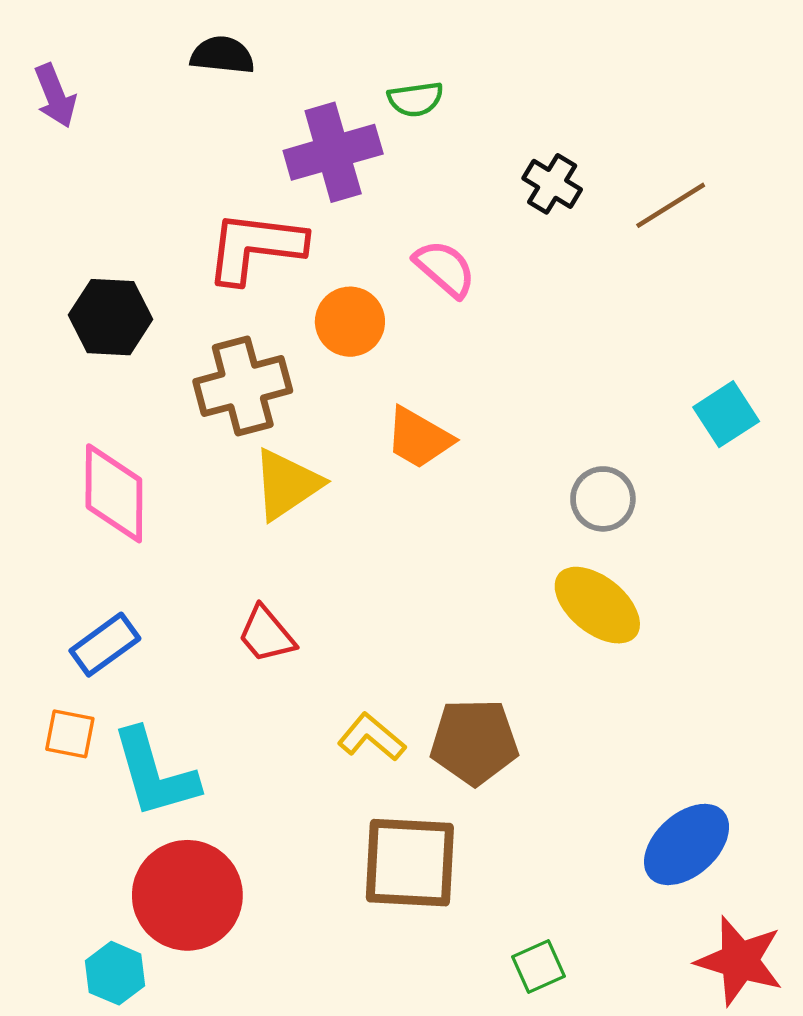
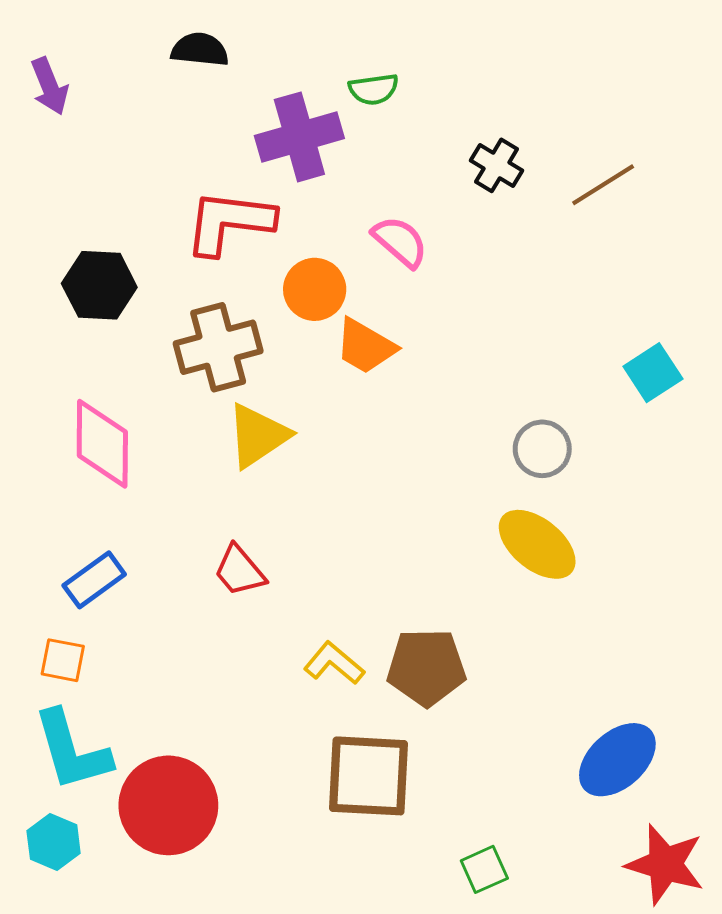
orange trapezoid: (419, 438) -> (365, 346), moved
cyan L-shape: (155, 773) -> (72, 751), moved
cyan hexagon: (115, 973) -> (54, 842), moved

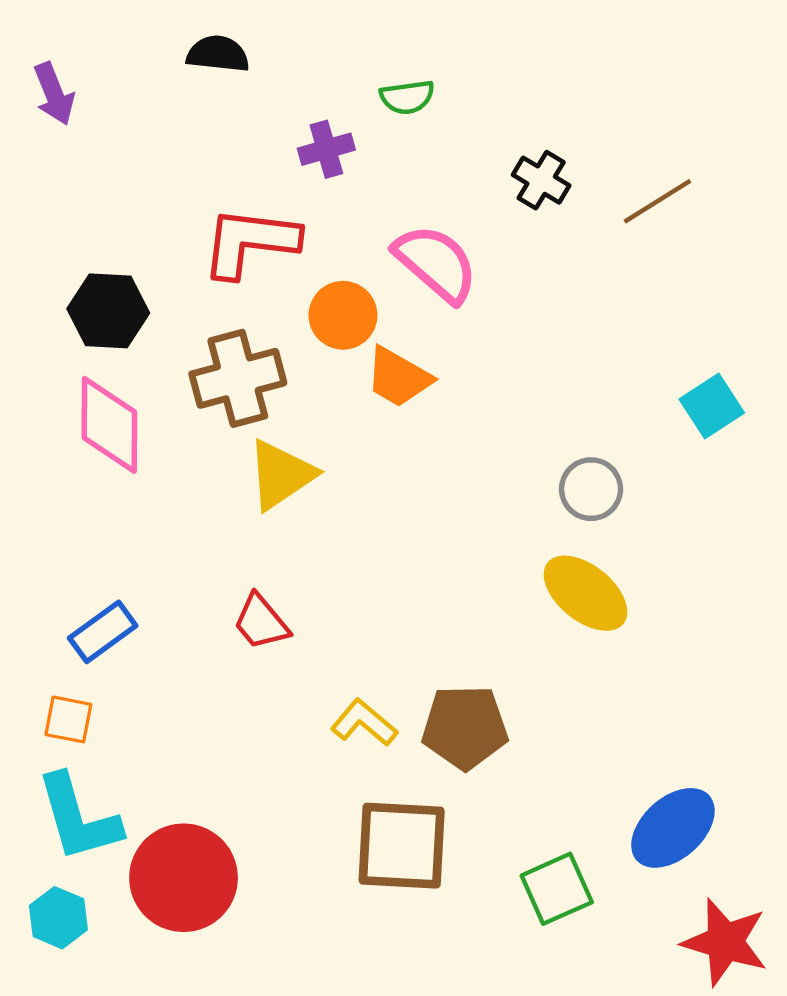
purple cross: (299, 137) -> (326, 149), size x0.6
pink semicircle: (400, 242) -> (436, 263), size x1.4
pink diamond: (102, 444) -> (109, 425), moved
green square: (484, 869) -> (557, 889), moved, size x1.4

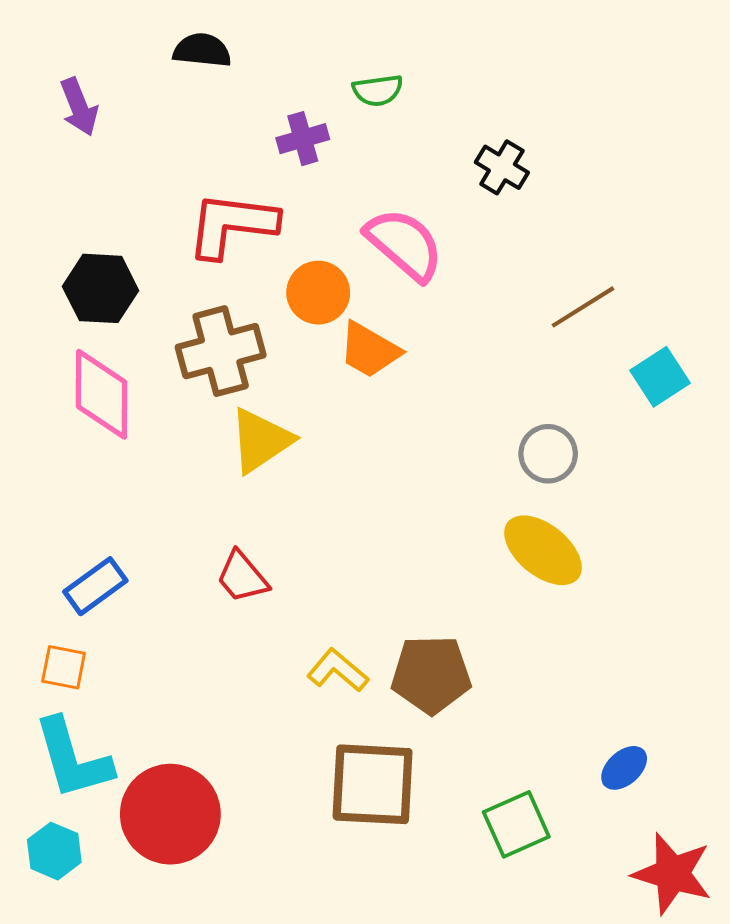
purple arrow: (54, 94) -> (79, 107), moved
brown line: (657, 201) -> (583, 307), moved
blue ellipse: (673, 828) -> (624, 768), size x0.6

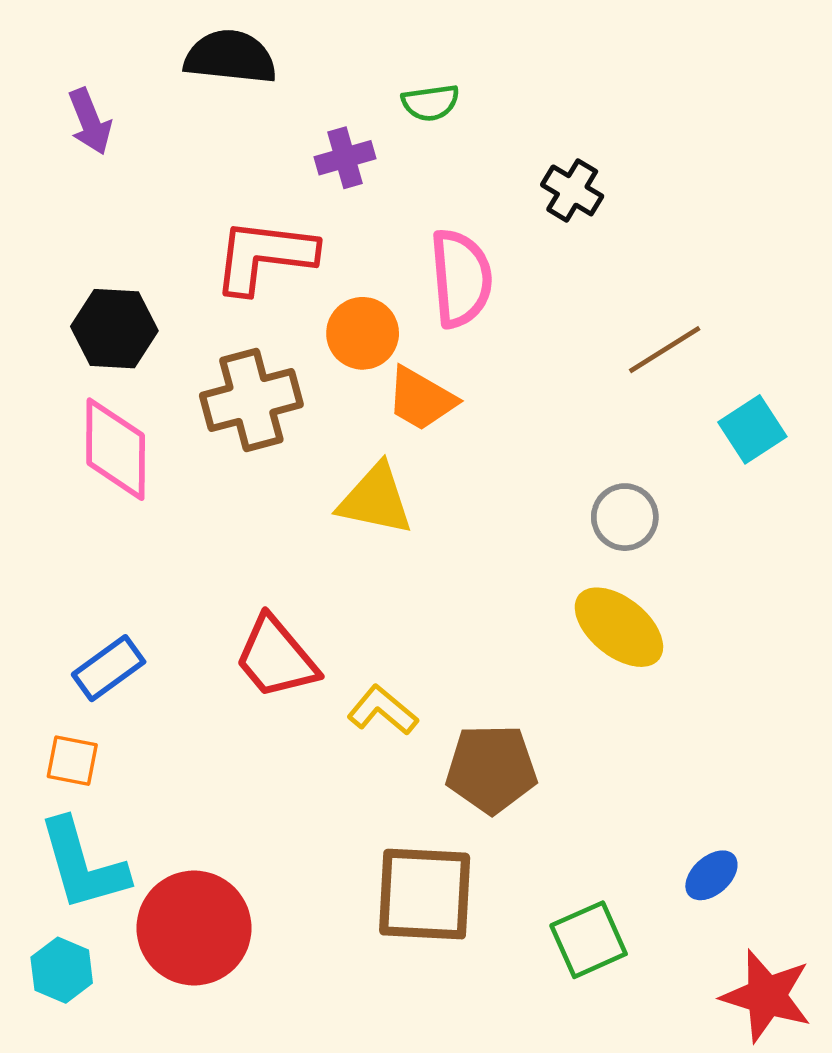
black semicircle: (202, 50) -> (230, 57), size x1.4
pink semicircle: (404, 244) -> (461, 278), turned 44
yellow triangle: (261, 440) -> (375, 500), moved, turned 46
red trapezoid: (242, 577) -> (276, 658), size x1.4
yellow L-shape: (338, 670) -> (382, 710), moved

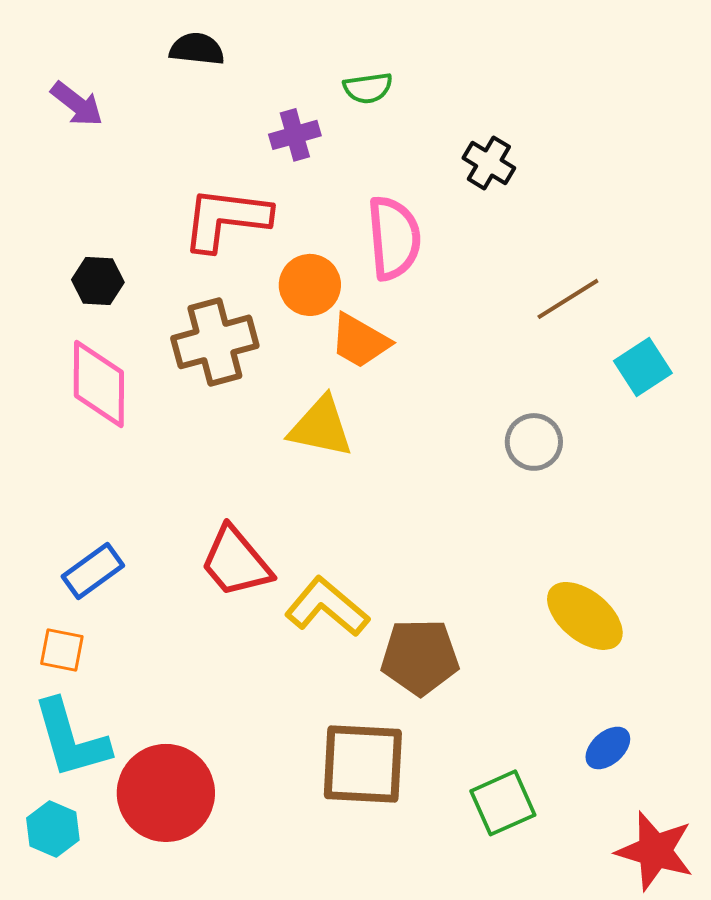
black semicircle: (230, 57) -> (197, 49), size x0.7
purple arrow: (90, 121) -> (77, 104), turned -30
black hexagon: (114, 329) -> (98, 281), size x0.7
yellow ellipse: (619, 627) -> (585, 616), moved
yellow L-shape: (382, 710) -> (327, 607), size x1.4

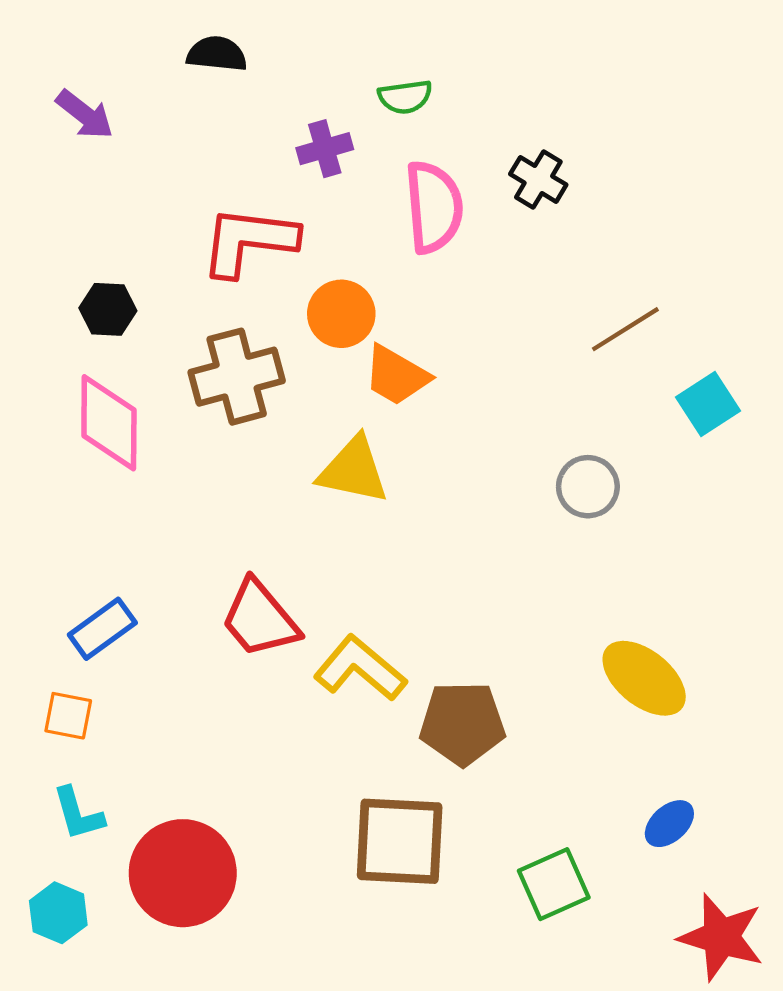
pink semicircle: (394, 238) -> (434, 207), moved
cyan L-shape: (71, 739) -> (78, 814), size x0.6

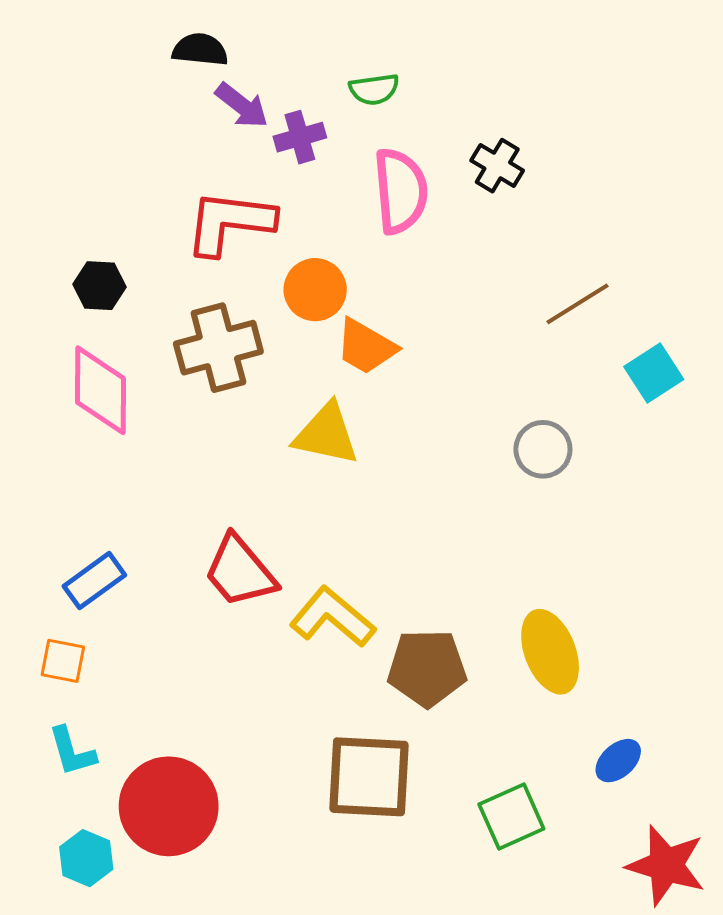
purple arrow: (85, 114) -> (242, 106), moved
yellow ellipse: (644, 678) -> (550, 652), moved, turned 30
cyan hexagon: (58, 913) -> (86, 858), moved

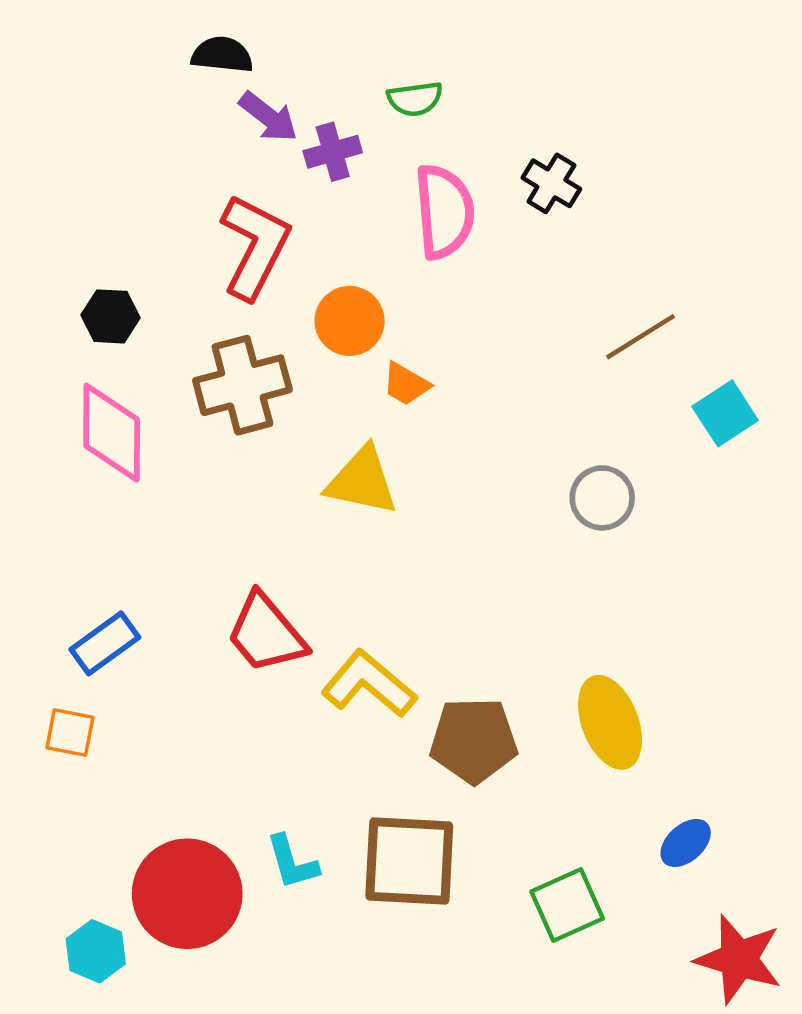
red L-shape: (230, 223) -> (255, 246), turned 110
orange trapezoid: (366, 347) -> (406, 384), size x0.7
cyan L-shape: (72, 751) -> (292, 862), moved

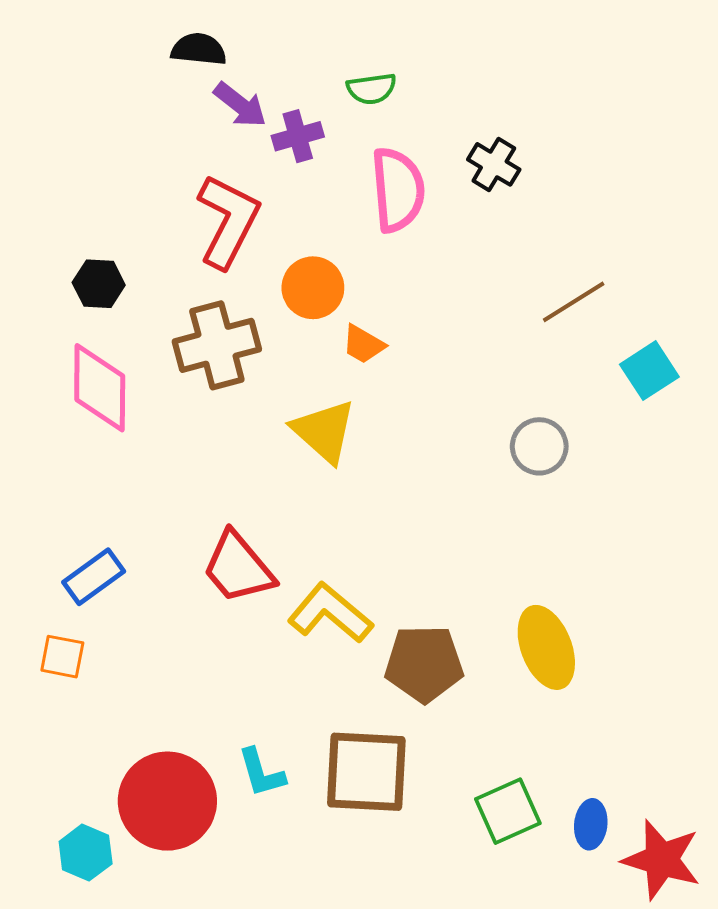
yellow triangle: (362, 481) -> (324, 431), turned 30
blue ellipse: (686, 843) -> (591, 824), moved, turned -42

